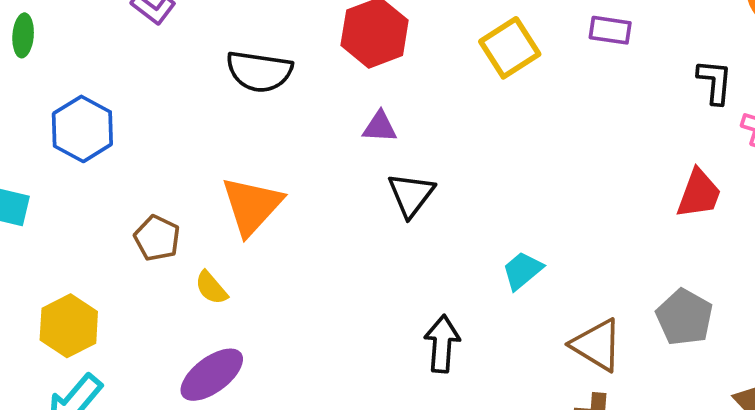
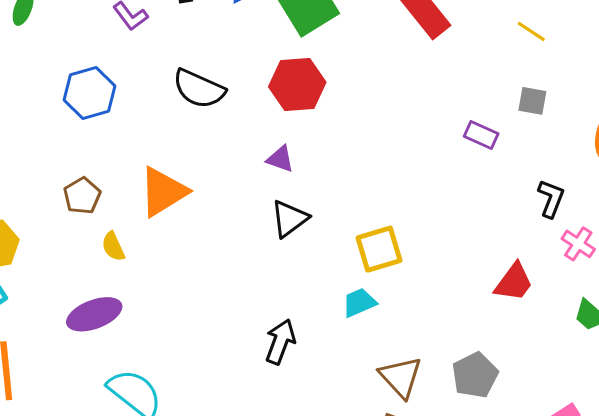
yellow square: (510, 48) -> (379, 249), moved
blue hexagon: (82, 129) -> (90, 93), moved

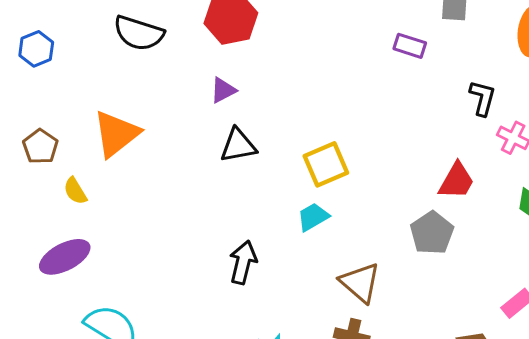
blue hexagon: (90, 93) -> (36, 49), size x0.7
purple triangle: (280, 159) -> (223, 90), turned -40
black triangle: (289, 219) -> (238, 146), turned 33
gray pentagon: (475, 375) -> (432, 233), moved

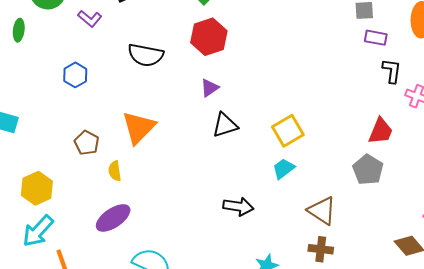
purple rectangle: (410, 46) -> (376, 38), moved
yellow semicircle: (75, 191) -> (115, 171), turned 30
black arrow: (243, 262) -> (238, 206), turned 92

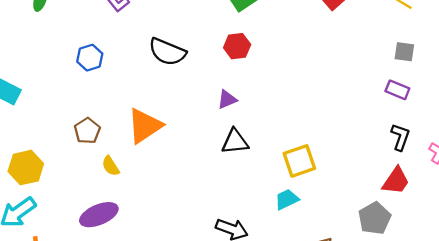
red hexagon: (209, 37) -> (237, 46), size x0.7
purple rectangle: (376, 38) -> (397, 90), moved
black L-shape: (392, 71) -> (400, 137), moved
yellow semicircle: (115, 171) -> (111, 166), turned -36

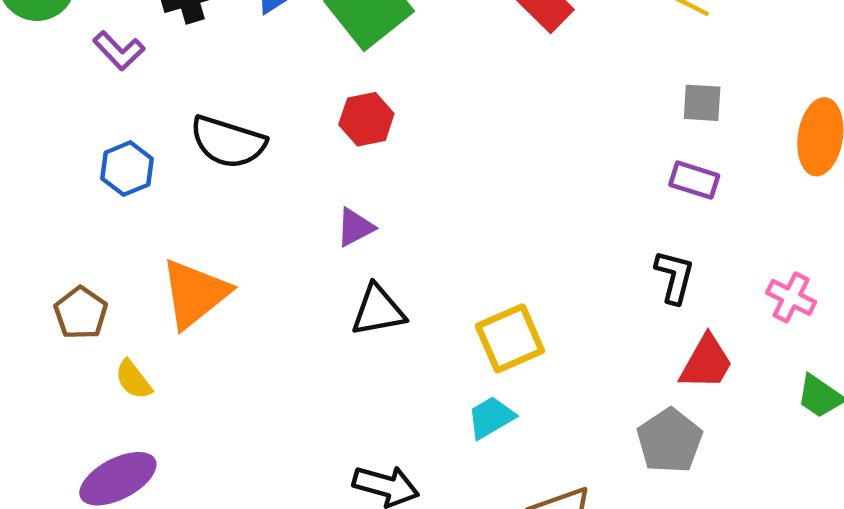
blue hexagon: (90, 58) -> (127, 169), moved
black L-shape: (400, 137) -> (675, 277), moved

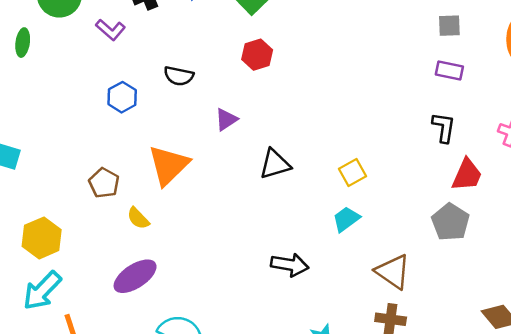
black semicircle: (228, 142) -> (179, 76), size x0.7
purple triangle: (355, 227) -> (226, 119), moved
yellow square: (510, 338) -> (353, 172), size x0.7

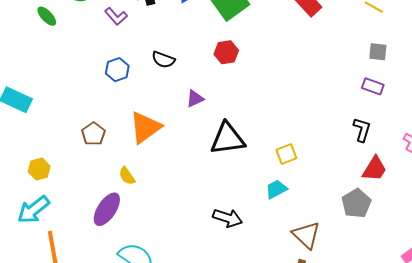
green ellipse: (23, 43) -> (47, 16), turned -60
black triangle: (275, 164) -> (228, 139), size x1.4
yellow semicircle: (138, 218) -> (127, 176), moved
yellow hexagon: (42, 238) -> (39, 169), size x0.7
purple ellipse: (135, 276) -> (107, 209), turned -32

